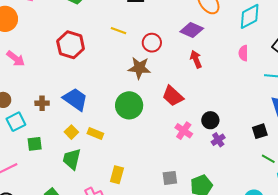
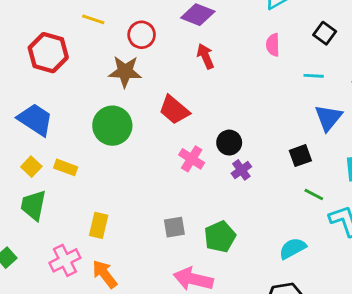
red hexagon: (71, 45) -> (48, 53), moved

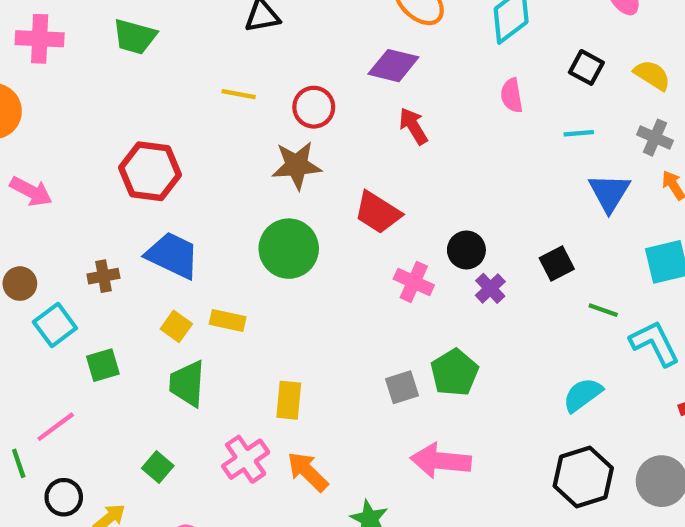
red hexagon: (48, 53) -> (150, 171), moved
black square: (300, 156) -> (557, 264), moved
green pentagon: (220, 237) -> (454, 373), moved

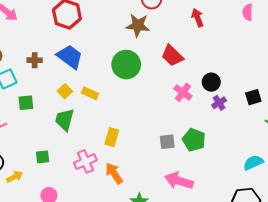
green pentagon: (454, 373) -> (194, 140), turned -30
green square: (158, 467) -> (43, 157), turned 32

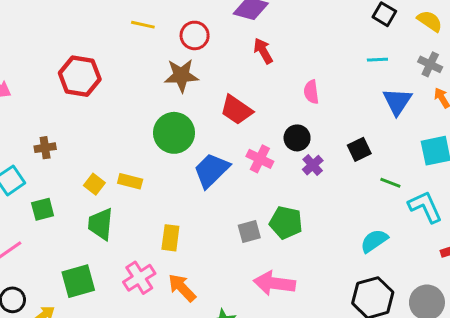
pink semicircle: (248, 12) -> (311, 92), moved
blue trapezoid: (70, 57) -> (211, 170), moved, turned -72
green square: (43, 157) -> (78, 281), size x1.6

